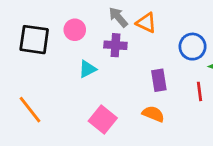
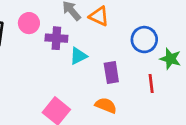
purple cross: (115, 45) -> (56, 38), moved
cyan triangle: (87, 69) -> (78, 56), moved

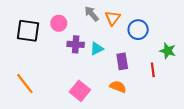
orange triangle: (99, 16) -> (113, 18), turned 42
purple cross: (56, 38) -> (76, 44), moved
blue circle: (144, 40) -> (138, 30), moved

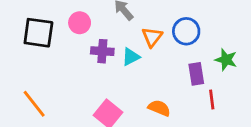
orange triangle: (113, 18) -> (152, 37), moved
purple rectangle: (122, 61) -> (196, 74), moved
red line: (153, 70) -> (212, 99), moved

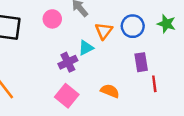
pink circle: (80, 23) -> (52, 19), moved
purple cross: (102, 51) -> (68, 62), moved, turned -30
green star: (226, 60) -> (166, 24), moved

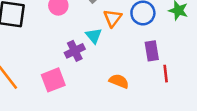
cyan triangle: (86, 48) -> (94, 36), turned -42
pink square: (67, 96) -> (53, 80), moved, turned 30

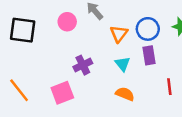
cyan triangle: (94, 36) -> (123, 64), moved
purple rectangle: (152, 51) -> (149, 55), moved

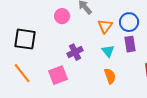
black square: (23, 30) -> (25, 39), moved
orange semicircle: (125, 94) -> (110, 76), turned 49

